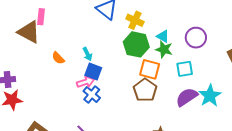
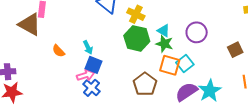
orange square: (150, 69) -> (170, 65), moved
cyan square: (185, 69) -> (185, 64), turned -30

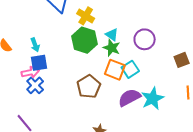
blue square: (93, 65) -> (39, 63), turned -36

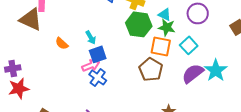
orange square: (115, 70) -> (161, 46), moved

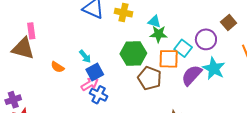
purple circle: (198, 13) -> (206, 39), moved
green hexagon: (139, 24) -> (133, 53), moved
orange square: (161, 46) -> (169, 59), moved

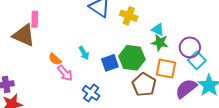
purple circle: (206, 39) -> (190, 47), moved
cyan square: (183, 48) -> (197, 60), moved
blue square: (95, 72) -> (110, 63), moved
pink arrow: (90, 84) -> (65, 73), moved, turned 72

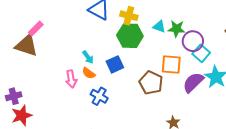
pink rectangle: (35, 19) -> (36, 28), turned 49
green star: (160, 43) -> (176, 29), moved
green hexagon: (132, 58) -> (130, 36), moved
orange semicircle: (55, 59) -> (89, 73), moved
pink arrow: (65, 73) -> (71, 79), turned 36

